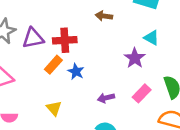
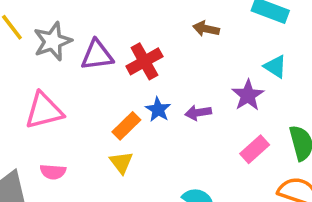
red cross: (65, 40) -> (144, 61), turned -30
orange rectangle: (53, 65) -> (126, 126), moved
purple arrow: (106, 98) -> (198, 113), moved

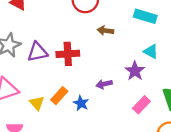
red cross: (144, 61) -> (68, 54), turned 30
blue star: (158, 110) -> (81, 103), moved
yellow triangle: (121, 162) -> (37, 103), moved

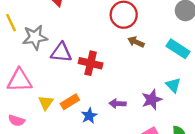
brown arrow: (105, 31) -> (136, 42), moved

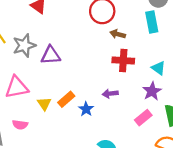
cyan rectangle: (178, 49) -> (152, 22), moved, turned 55
red cross: (91, 63) -> (123, 61), moved
purple star: (152, 100) -> (152, 91), moved

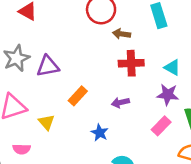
purple star: (152, 91) -> (168, 95), turned -30
orange rectangle: (66, 99) -> (78, 96), moved
blue star: (86, 109) -> (100, 133), moved

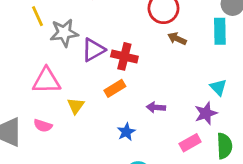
red cross: (131, 63) -> (124, 56), moved
purple triangle: (48, 66) -> (93, 50), turned -35
purple star: (168, 95) -> (206, 113), turned 30

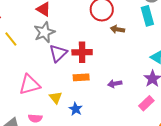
gray star: (64, 33) -> (44, 32), moved
orange rectangle: (115, 88) -> (81, 77), turned 42
blue star: (126, 132) -> (76, 109), moved

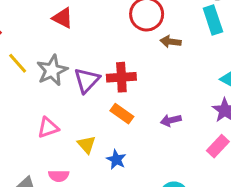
gray star: (44, 32) -> (52, 70), moved
orange rectangle: (81, 77) -> (122, 114), turned 42
pink triangle: (30, 85) -> (48, 128), size x0.7

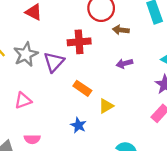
red cross: (121, 77) -> (79, 42), moved
purple arrow: (171, 120) -> (124, 63), moved
yellow triangle: (87, 144) -> (106, 106), moved, turned 42

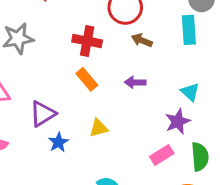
purple triangle: (54, 62) -> (43, 114), moved
orange rectangle: (82, 88) -> (87, 79), moved

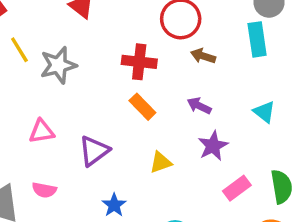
purple arrow: (135, 82) -> (199, 106), turned 30
purple star: (178, 122) -> (213, 146), moved
blue star: (58, 142) -> (114, 205), moved

